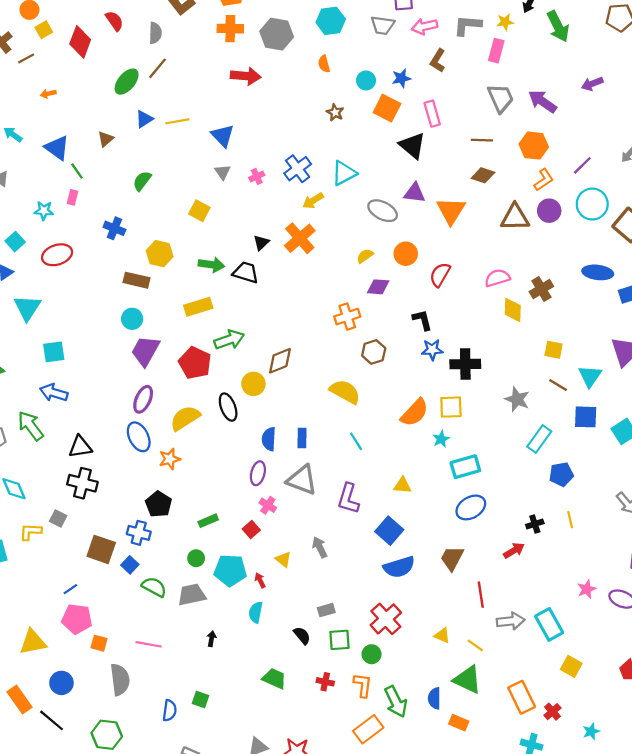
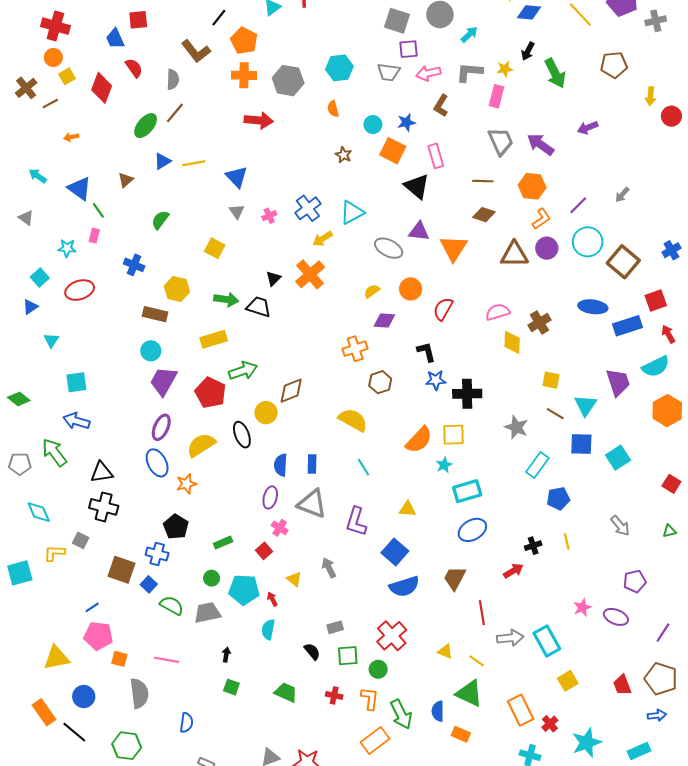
cyan triangle: (27, 308) -> (51, 340), size x0.6
yellow square: (571, 666) -> (568, 681), turned 30
green square: (200, 699) -> (231, 687), moved
cyan star: (591, 731) -> (587, 743), size x1.8

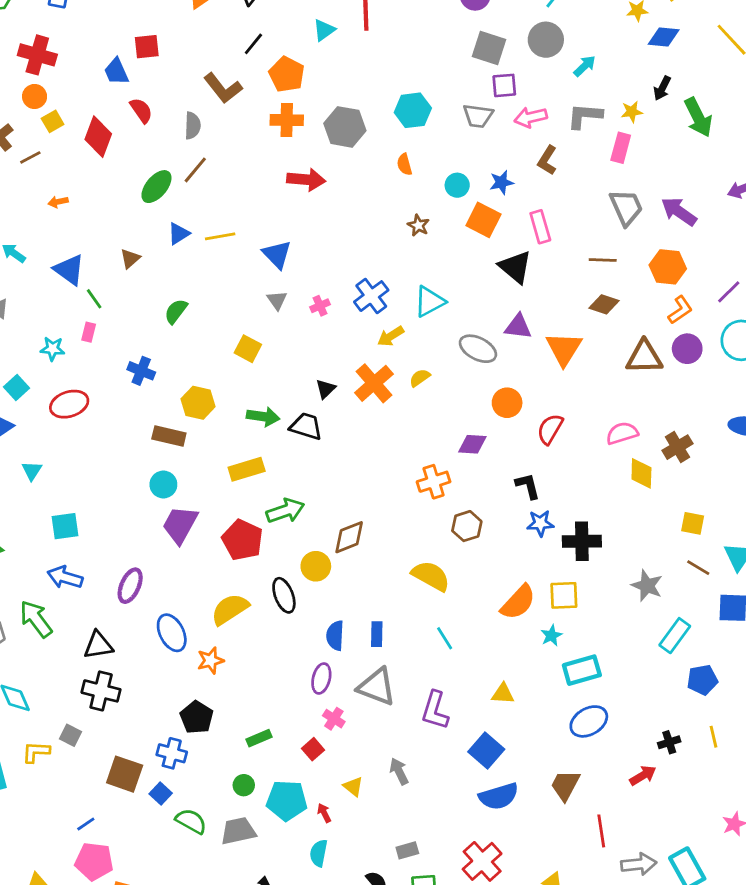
yellow semicircle: (372, 291) -> (420, 378), moved
purple ellipse: (161, 427) -> (130, 586), moved

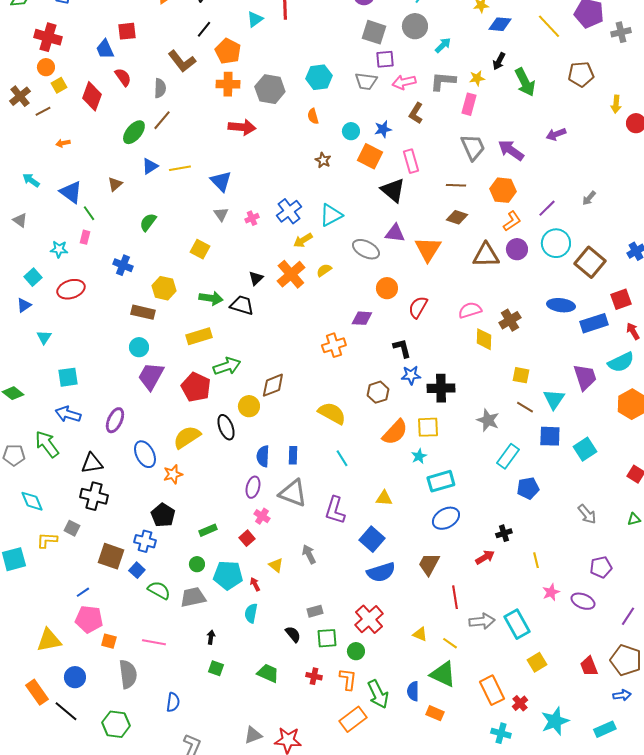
brown hexagon: (467, 526) -> (378, 392), moved
yellow line: (714, 737) -> (536, 560), moved

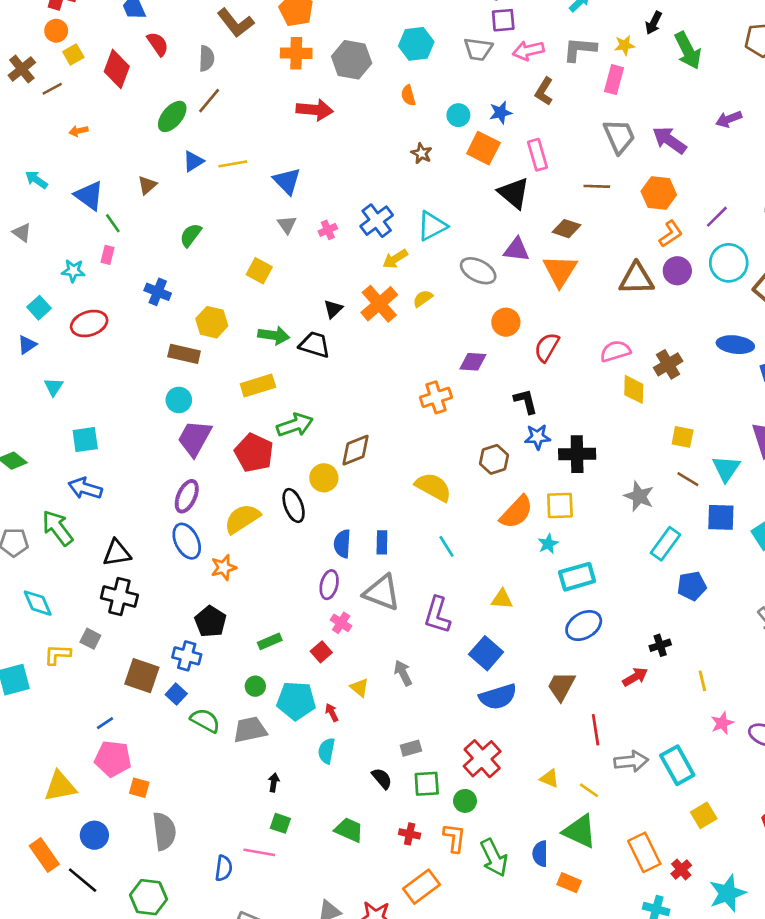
brown diamond: (457, 217) -> (567, 229), moved
purple ellipse: (115, 420) -> (187, 496), moved
pink line: (154, 642) -> (259, 852), moved
orange rectangle: (353, 719) -> (421, 887), moved

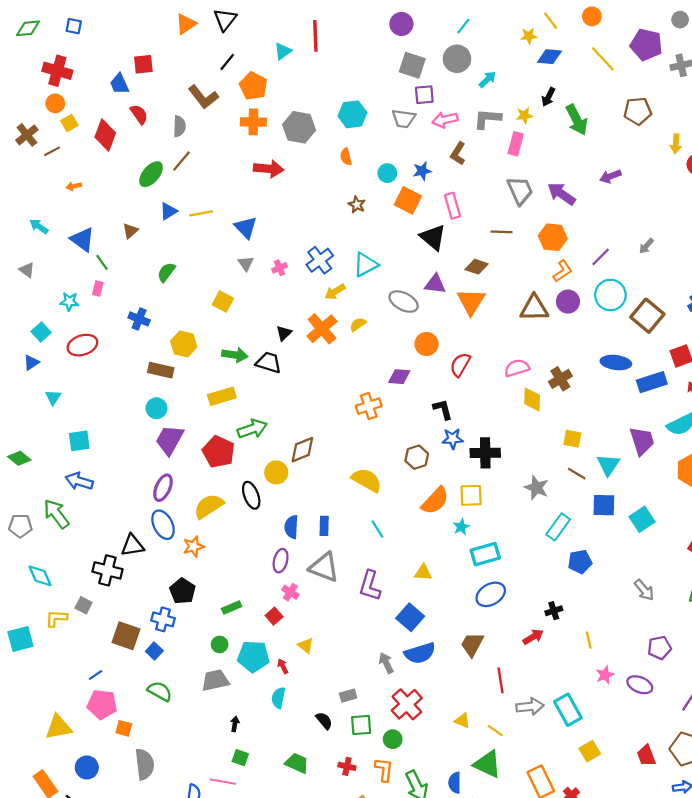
black triangle: (117, 553) -> (133, 545), moved
gray arrow: (403, 673) -> (386, 663), moved
green semicircle: (205, 720) -> (160, 691), moved

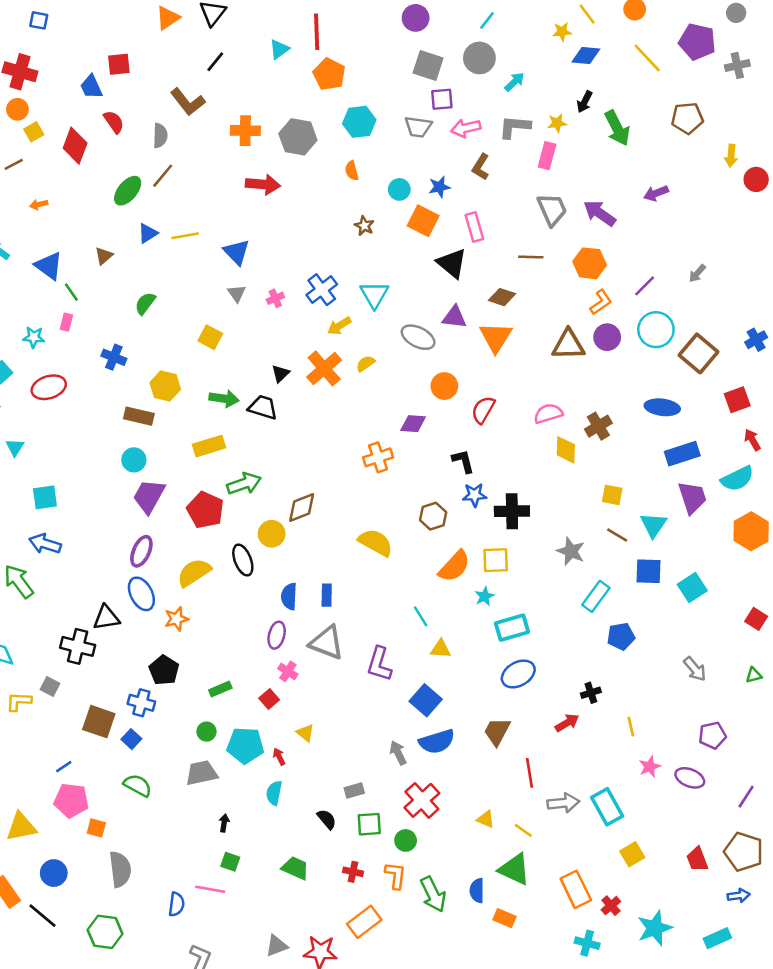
orange pentagon: (253, 86) -> (329, 74), moved
cyan triangle: (365, 265) -> (374, 295), turned -32
blue rectangle: (652, 382) -> (682, 454), moved
cyan line: (377, 529) -> (421, 616), moved

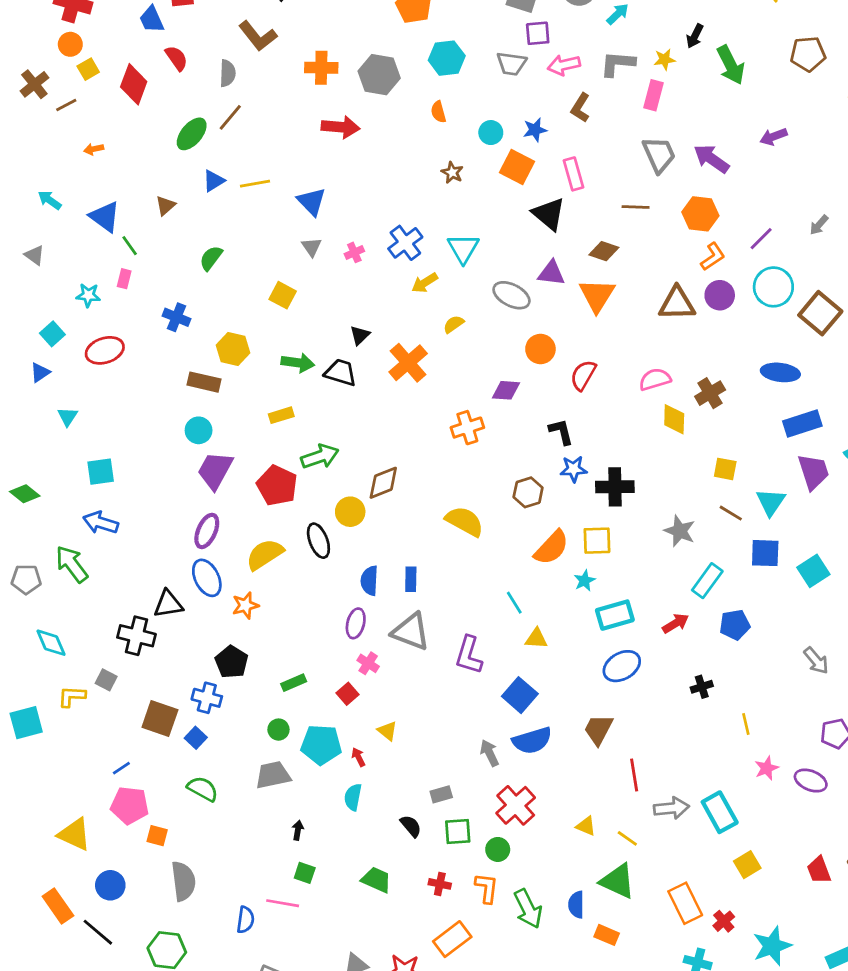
orange cross: (324, 368) -> (408, 363), moved
yellow rectangle: (209, 446) -> (281, 415), size x0.7
red arrow: (567, 723) -> (676, 623), moved
yellow triangle: (21, 827) -> (74, 834), turned 36

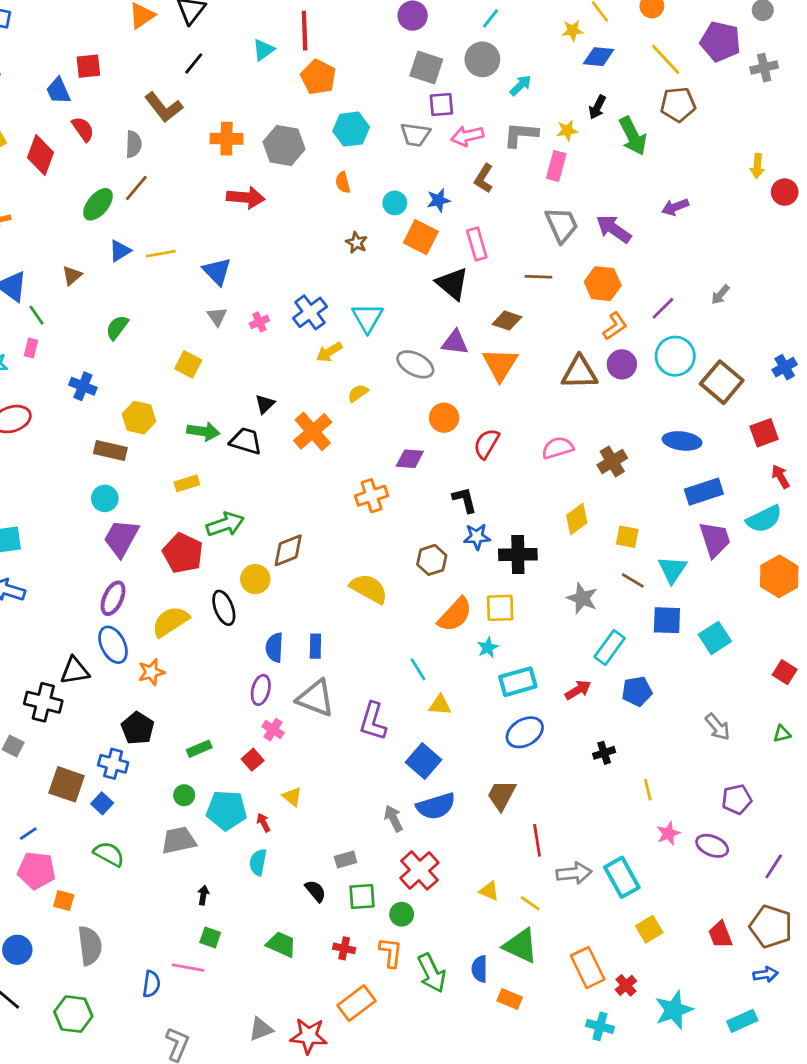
brown pentagon: (808, 54) -> (678, 104), moved
yellow diamond: (674, 419) -> (577, 519), moved, turned 52

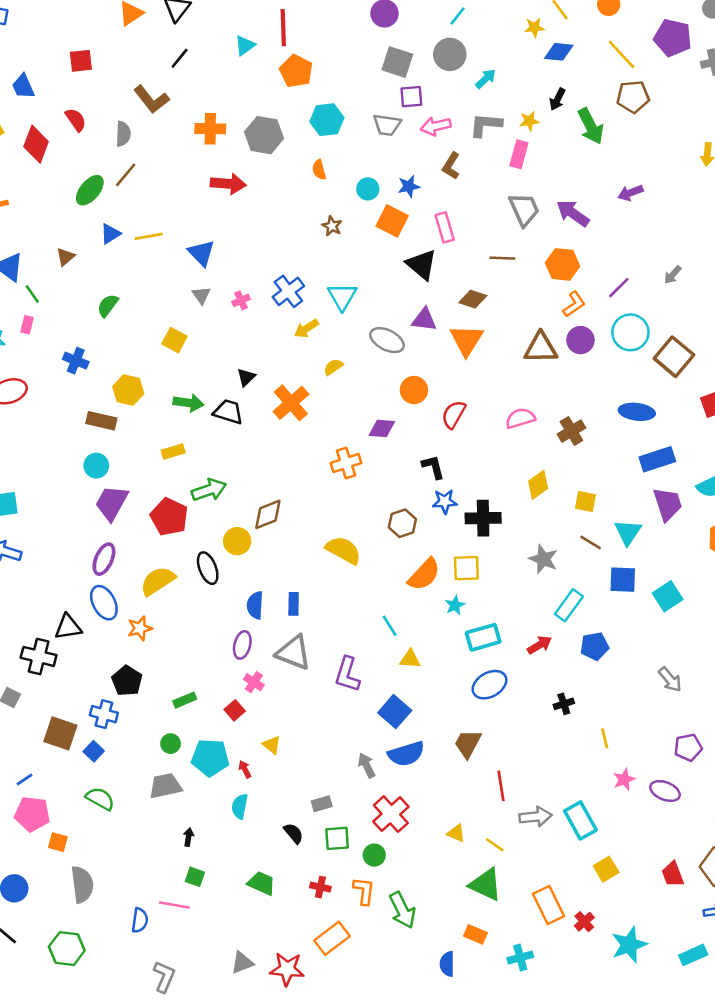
blue trapezoid: (58, 91) -> (23, 86), moved
blue semicircle: (480, 969) -> (447, 964), moved
cyan cross: (600, 1026) -> (520, 958), moved, turned -30

